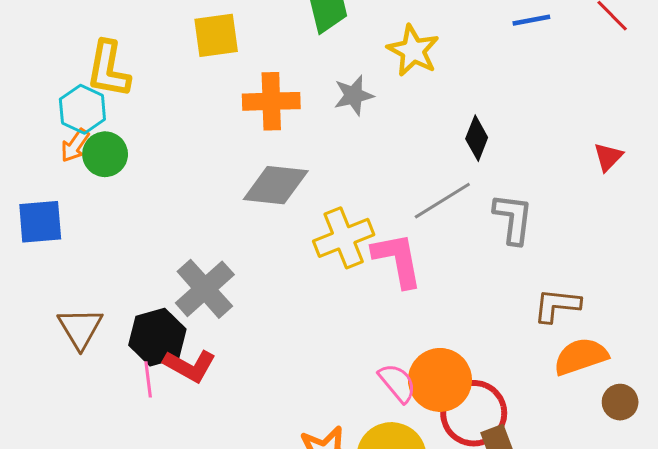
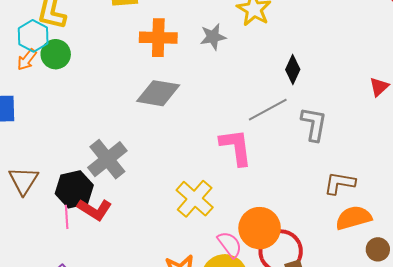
green circle: (105, 154) -> (56, 54), moved
yellow cross: (344, 238) -> (195, 199), moved, turned -30
pink semicircle: (397, 383) -> (230, 244), moved

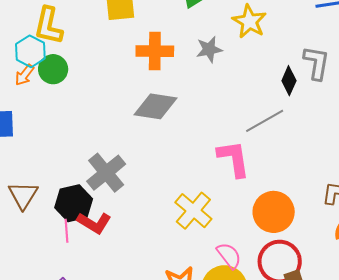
gray L-shape: (314, 124) -> (316, 63), moved
orange circle: (260, 228) -> (274, 212), moved

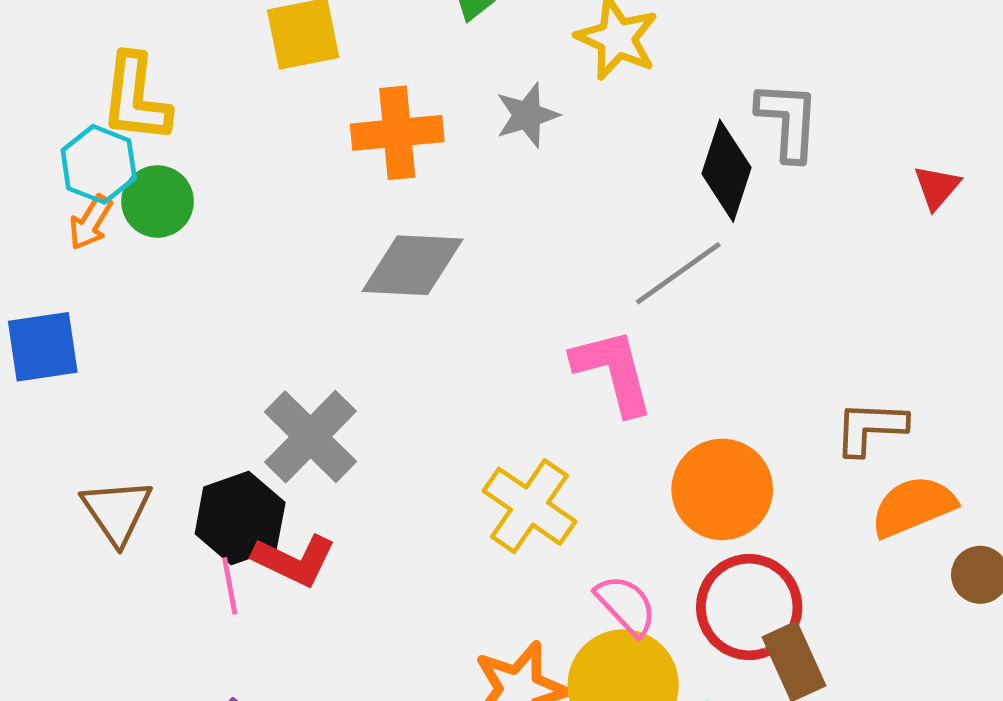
black diamond: (289, 81) -> (726, 171), size x1.4

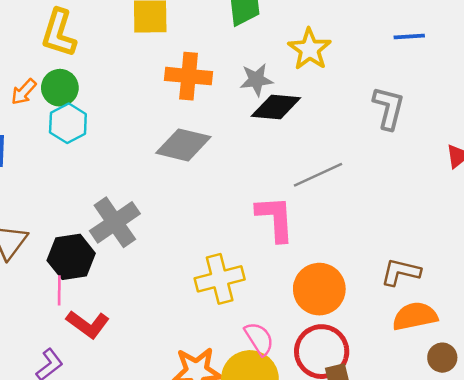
cyan hexagon: (99, 164) -> (68, 123), moved
black diamond: (726, 171) -> (276, 107), moved, turned 66
yellow cross: (529, 506) -> (220, 279), turned 30
red L-shape: (294, 560) -> (88, 324), moved

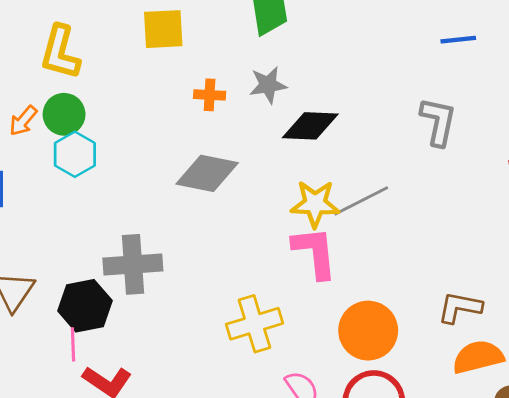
yellow star: (310, 49) -> (315, 204), moved, turned -30
orange cross: (189, 76) -> (210, 95), size x0.6
gray star: (256, 80) -> (268, 85), moved
gray cross: (115, 222) -> (133, 264), turned 33

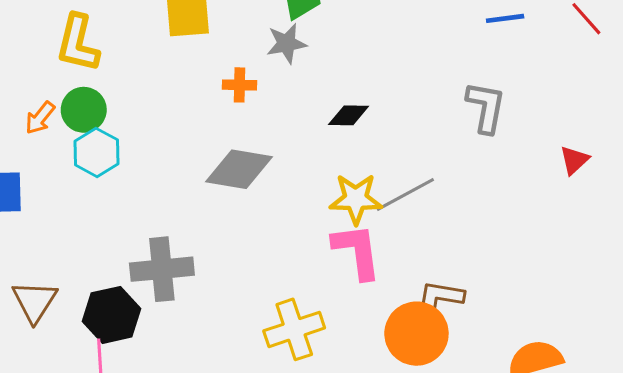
gray star: (268, 85) -> (286, 43), moved
black diamond: (310, 126) -> (349, 115), size x0.7
brown L-shape: (460, 307) -> (440, 297), moved

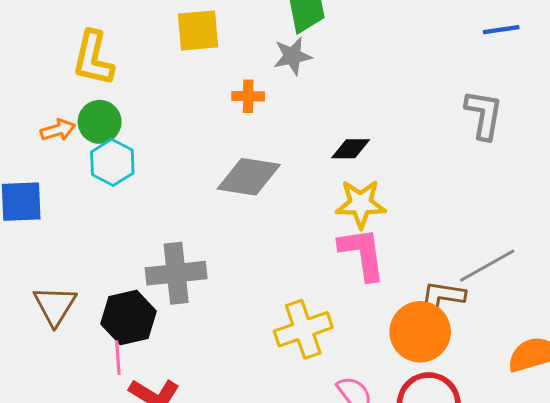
black diamond: (349, 115) -> (351, 149), moved
orange arrow: (40, 118) -> (58, 130), turned -144
gray line: (405, 194) -> (487, 266), moved

